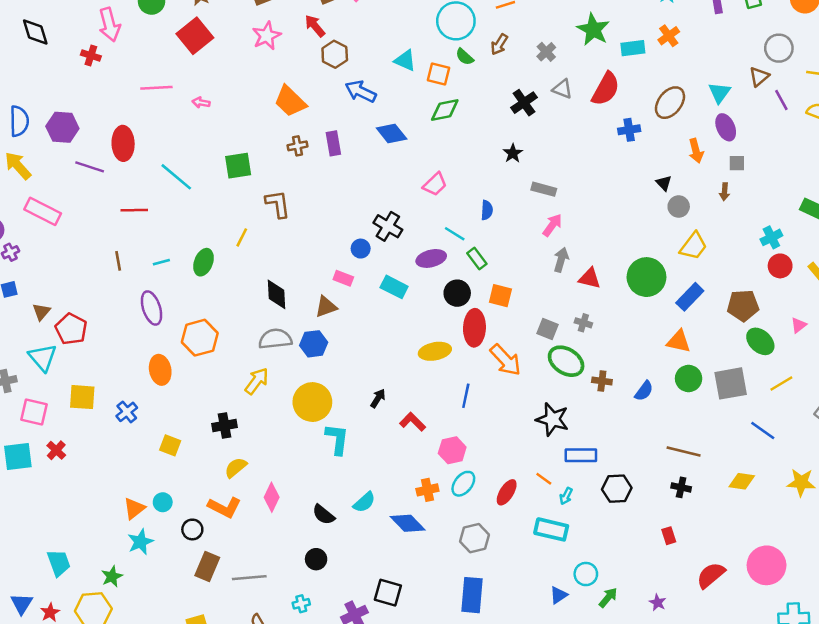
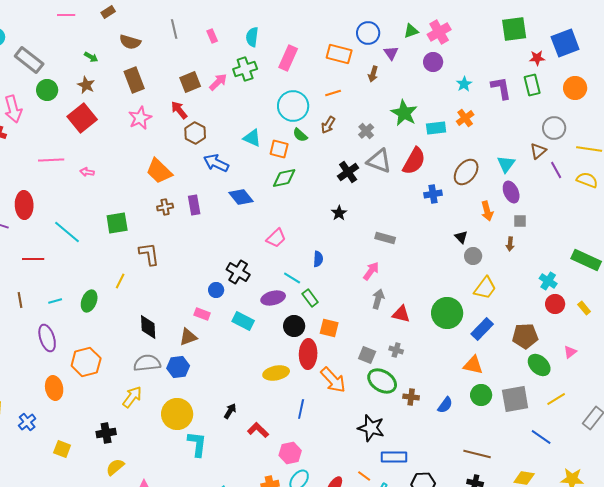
gray triangle: (562, 89) -> (379, 161), size x1.5
gray rectangle: (544, 189) -> (385, 238), moved
cyan cross: (771, 237) -> (548, 281), turned -30

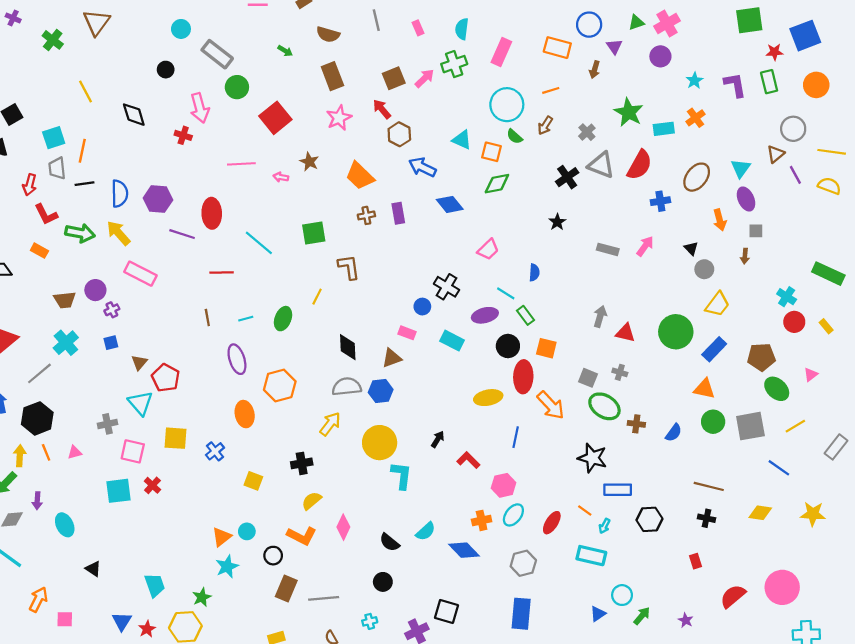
brown star: (86, 85) -> (309, 162), moved
pink arrow: (371, 271) -> (645, 246), moved

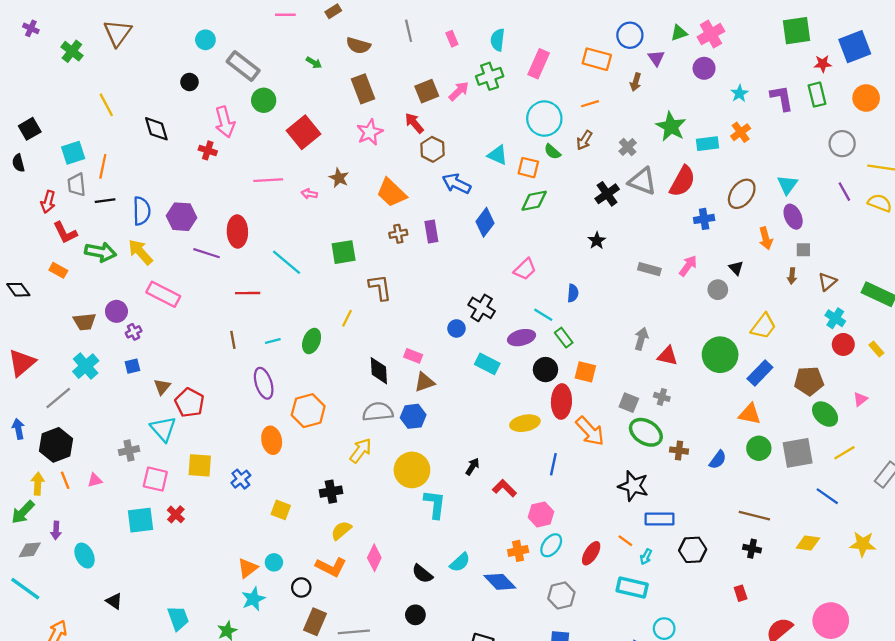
brown triangle: (776, 154) -> (827, 282), moved
blue diamond: (450, 204) -> (485, 222), turned 76
gray circle: (704, 269) -> (718, 290), moved
pink rectangle: (407, 333) -> (413, 356), moved

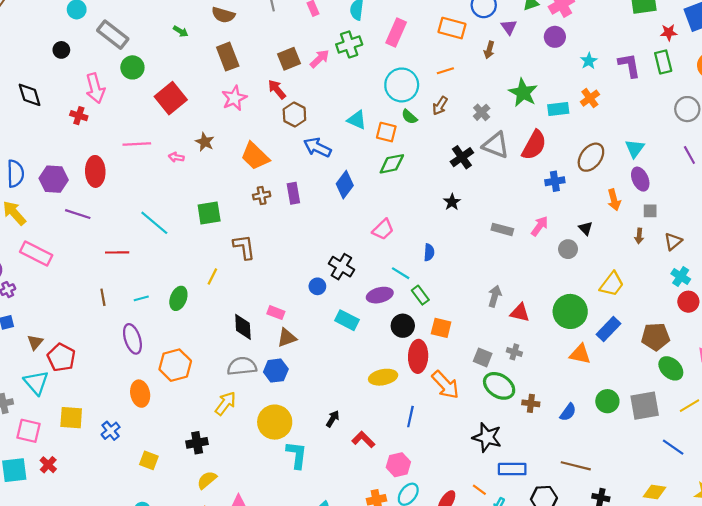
red ellipse: (237, 231) -> (95, 171), moved
orange triangle: (750, 414) -> (580, 354), moved
brown line: (754, 516) -> (576, 466), moved

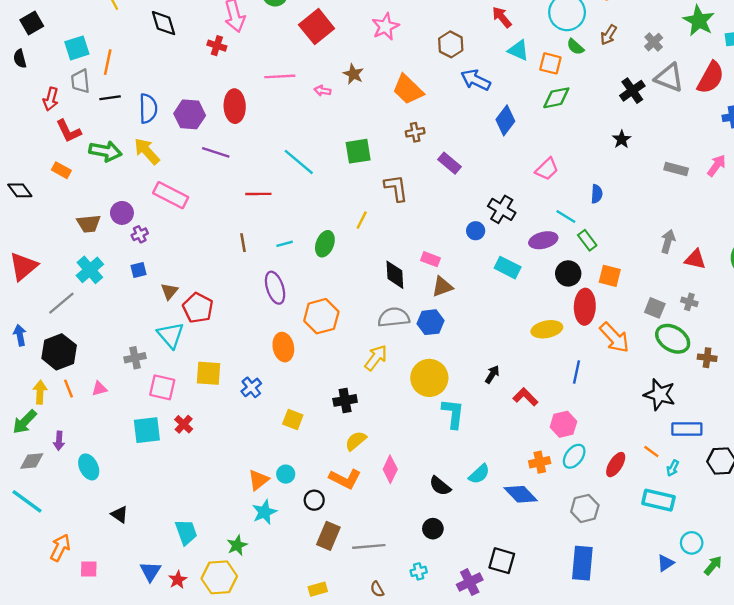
red arrow: (277, 89) -> (502, 17), moved
purple rectangle: (293, 193) -> (450, 163), moved, turned -40

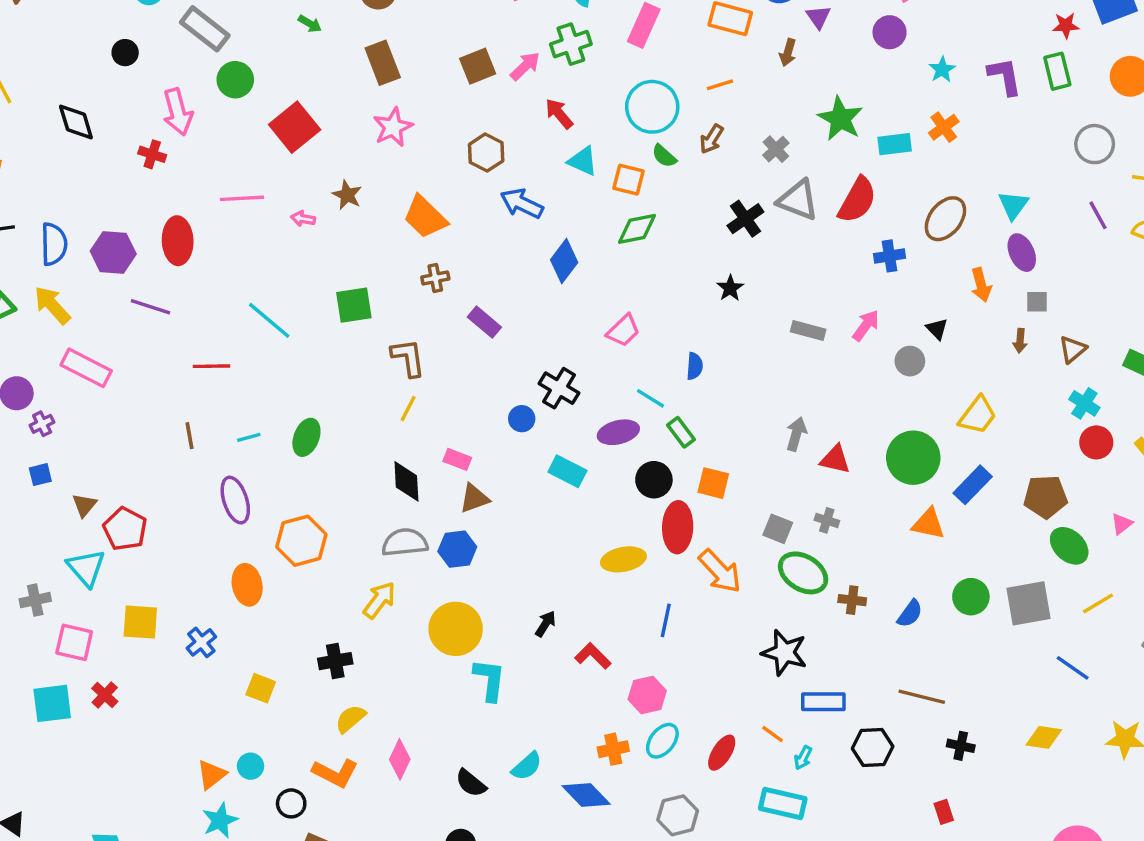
yellow line: (362, 220) -> (408, 409), moved

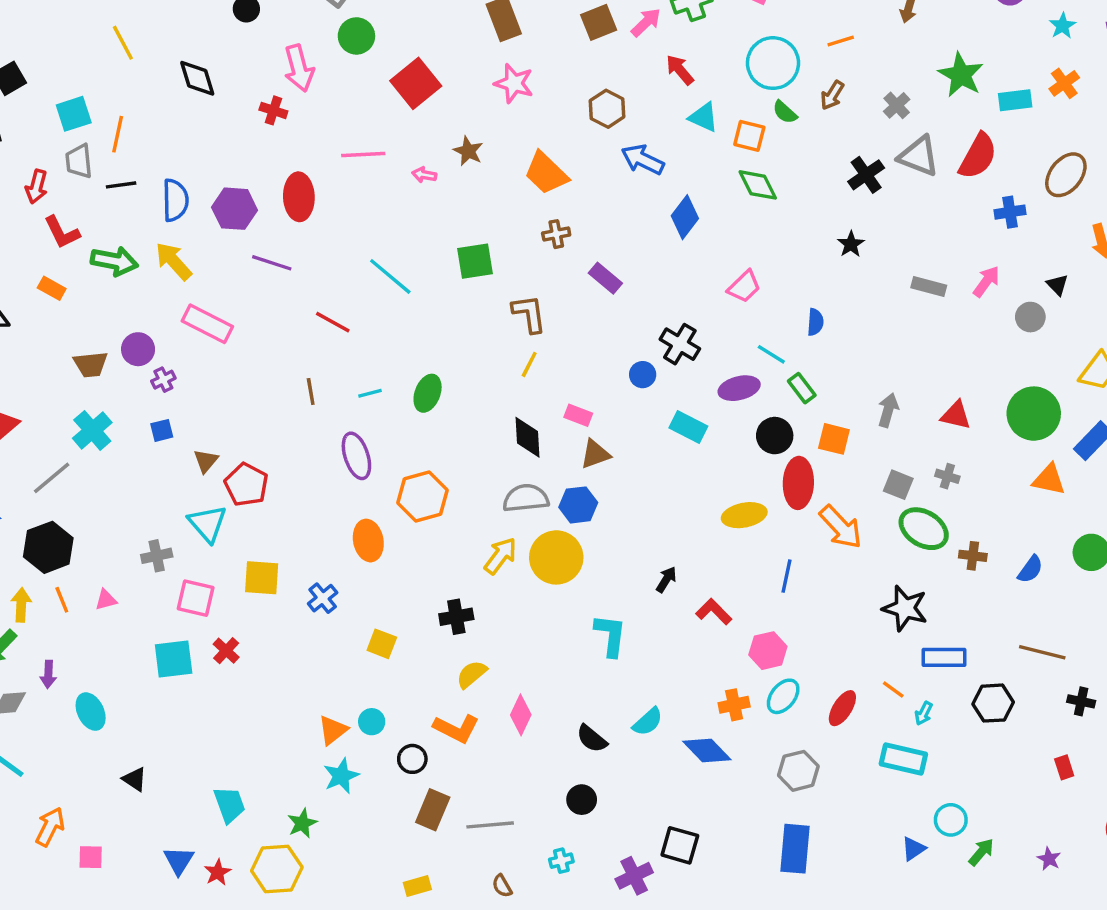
pink star: (393, 127) -> (514, 83), turned -30
green diamond: (637, 229) -> (758, 185), turned 75
red line: (212, 366) -> (333, 322), turned 30
gray arrow: (796, 434) -> (888, 410), moved
yellow circle: (456, 629) -> (556, 557), moved

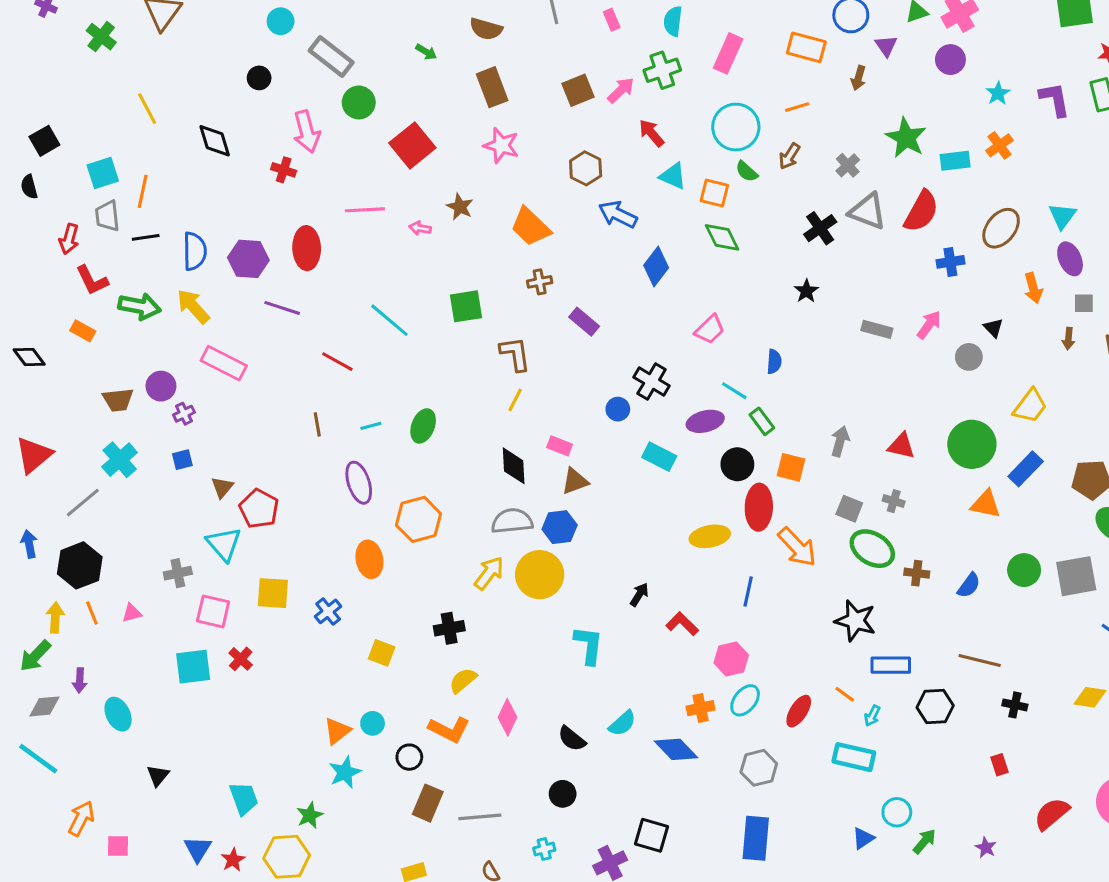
black triangle: (135, 779) -> (158, 775), turned 35

